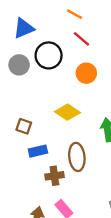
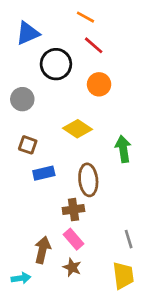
gray circle: (19, 65) -> (22, 99), moved
brown cross: (54, 176) -> (73, 210), moved

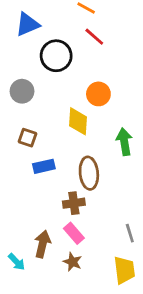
orange circle: (99, 84) -> (98, 94), moved
yellow diamond: (77, 129) -> (78, 121), turned 60
cyan arrow: (21, 278) -> (17, 262), moved, turned 54

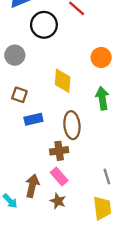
orange circle: (98, 94) -> (101, 57), moved

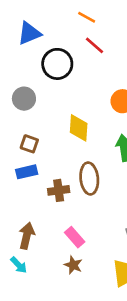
blue rectangle: (33, 119) -> (27, 172), moved
brown cross: (59, 151) -> (59, 190), moved
brown arrow: (32, 186) -> (27, 236), moved

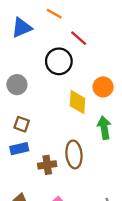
orange line: (87, 17) -> (54, 14), moved
black circle: (57, 64) -> (59, 61), moved
yellow diamond: (79, 128) -> (77, 102), moved

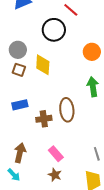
yellow diamond: (77, 102) -> (43, 65), moved
brown square: (22, 124) -> (19, 70), moved

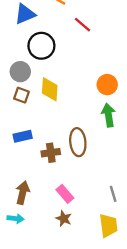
black circle: (54, 30) -> (41, 46), moved
orange circle: (92, 52) -> (107, 85), moved
cyan arrow: (14, 175) -> (16, 219), turned -40

